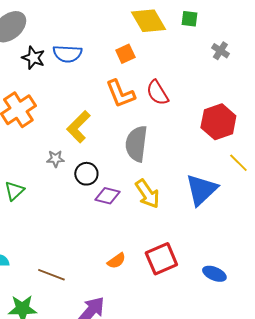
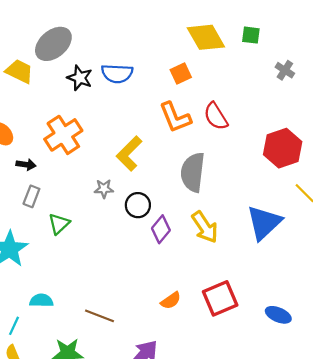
purple diamond: (107, 196) -> (161, 229), turned -65

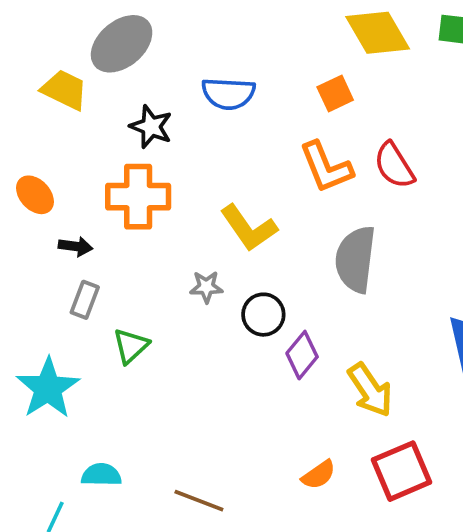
black star: (80, 78) -> (151, 127), moved
orange cross: (63, 135) -> (138, 197), turned 33
yellow L-shape: (129, 154) -> (249, 228), turned -80
yellow arrow: (205, 227) -> (370, 390), moved

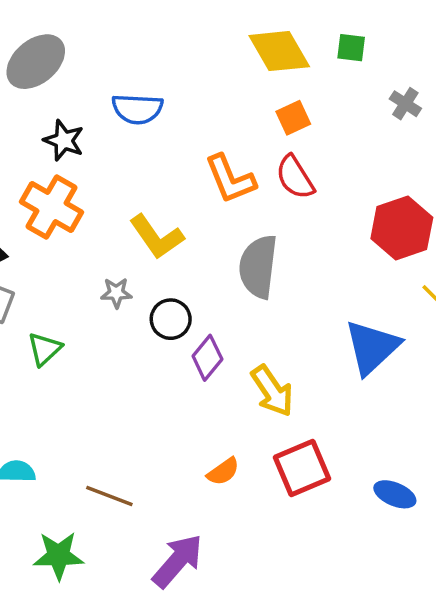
orange square: (335, 94) -> (293, 118), moved
orange cross: (138, 197) -> (52, 207), turned 30

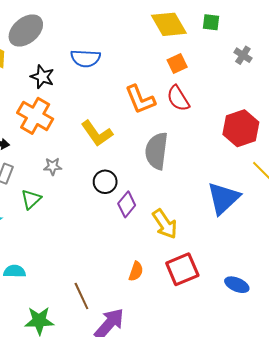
gray star: (116, 293) -> (53, 166), moved
orange semicircle: (223, 472) -> (136, 271), turned -36
brown line: (109, 496) -> (81, 296), moved, turned 44

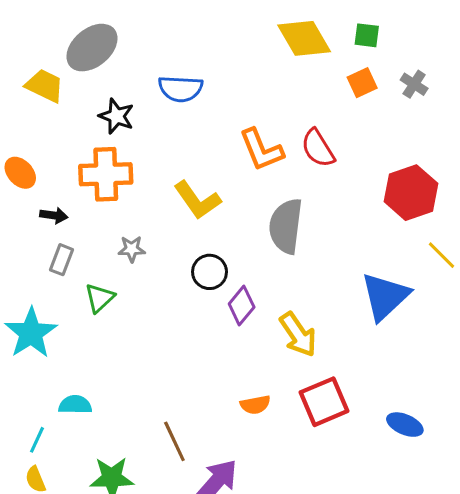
orange square: (177, 63) -> (362, 83), moved
orange cross: (35, 116) -> (106, 174), turned -32
orange semicircle: (136, 271) -> (255, 405), turned 60

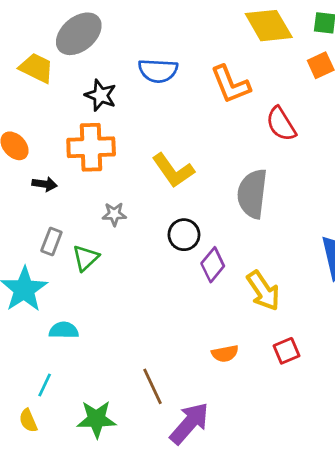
orange L-shape: (261, 150) -> (230, 84), moved
gray rectangle: (61, 260) -> (51, 241), moved
red square: (324, 402) -> (286, 351), size x0.6
cyan semicircle: (75, 405) -> (64, 330), moved
cyan line: (37, 440) -> (45, 385), moved

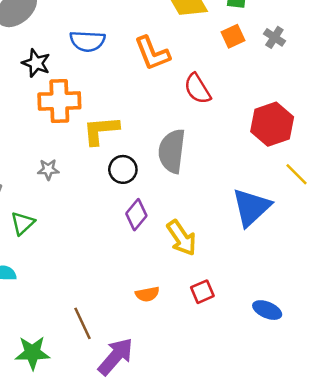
orange cross: (91, 147) -> (59, 101), moved
yellow L-shape: (173, 170) -> (101, 130), turned 120
black circle: (184, 235) -> (123, 169), moved
green triangle: (86, 258) -> (23, 223), moved

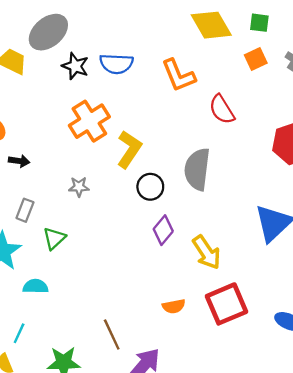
black star: (36, 63) -> (75, 66), moved
orange cross: (59, 101) -> (89, 121), turned -30
yellow L-shape: (101, 130) -> (129, 149), turned 129
red square: (202, 292) -> (226, 304), size x1.8

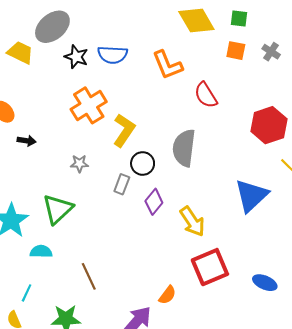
orange square: (256, 59) -> (236, 51), turned 36
gray rectangle: (25, 210) -> (122, 184), moved
green triangle: (54, 238) -> (58, 209), size x1.5
orange semicircle: (174, 306) -> (167, 295), moved, turned -42
brown line: (112, 334) -> (89, 276), moved

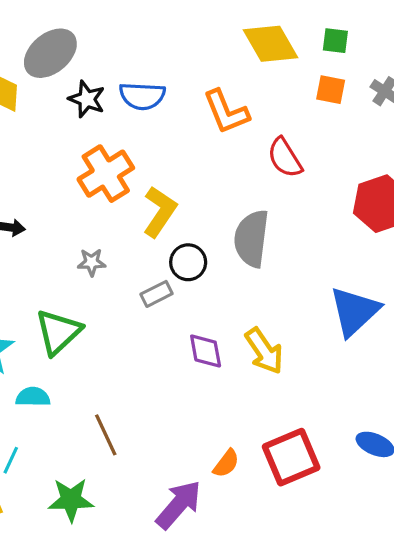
gray rectangle: (122, 184) -> (156, 294), turned 42
purple diamond: (154, 202) -> (206, 351), moved, turned -50
red square: (210, 267) -> (291, 457), moved

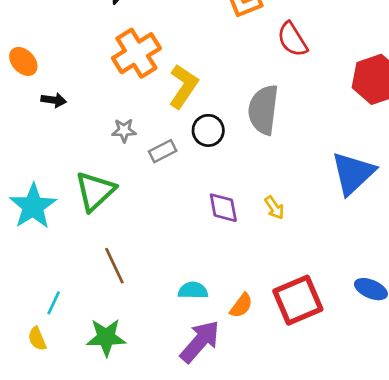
gray rectangle: (156, 294) -> (163, 151), moved
yellow arrow: (264, 351) -> (274, 208), size x0.6
cyan semicircle: (33, 397) -> (193, 290), moved
brown line: (106, 435) -> (114, 266), moved

